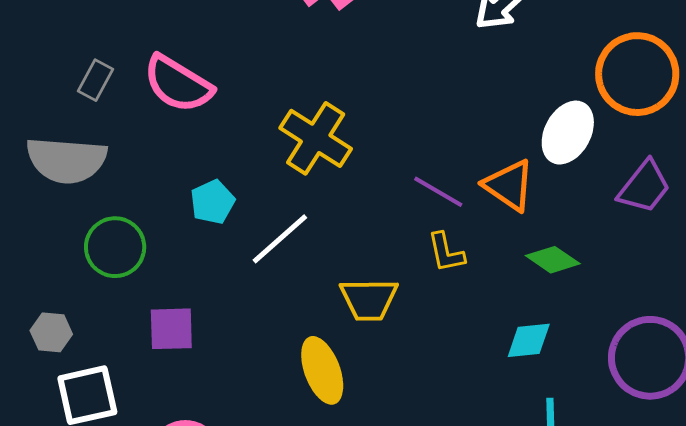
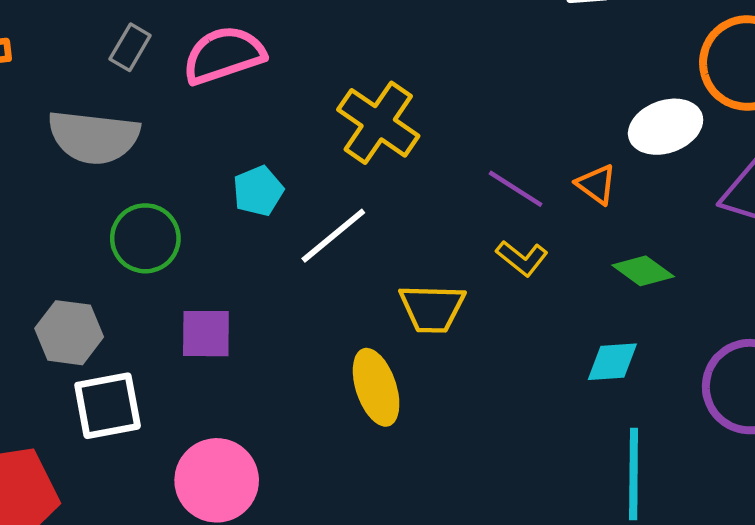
pink semicircle: (178, 84) -> (224, 55), turned 128
white ellipse: (568, 133) -> (666, 127), turned 40
orange triangle: (509, 185) -> (596, 184), size x0.7
yellow L-shape: (446, 252) -> (522, 258), turned -42
gray hexagon: (51, 332) -> (69, 333), size x1.4

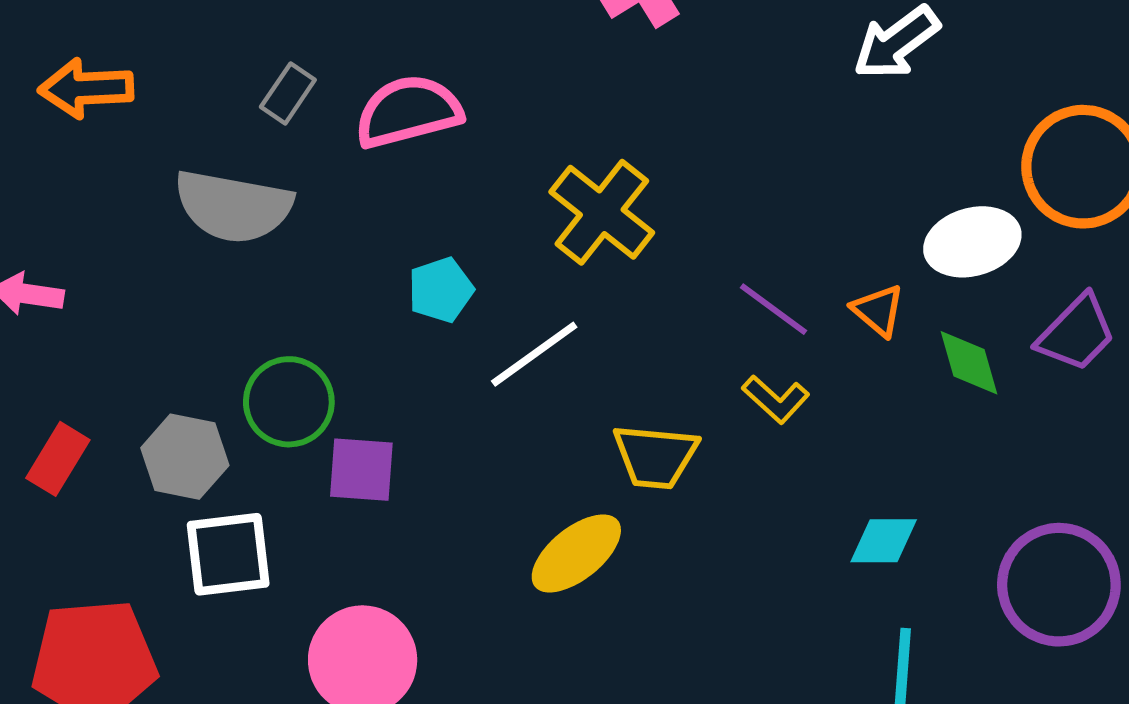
green circle: (145, 238) -> (289, 402), moved
green diamond: (643, 271) -> (969, 363), moved, turned 34
yellow ellipse: (376, 387) -> (576, 553), turned 66

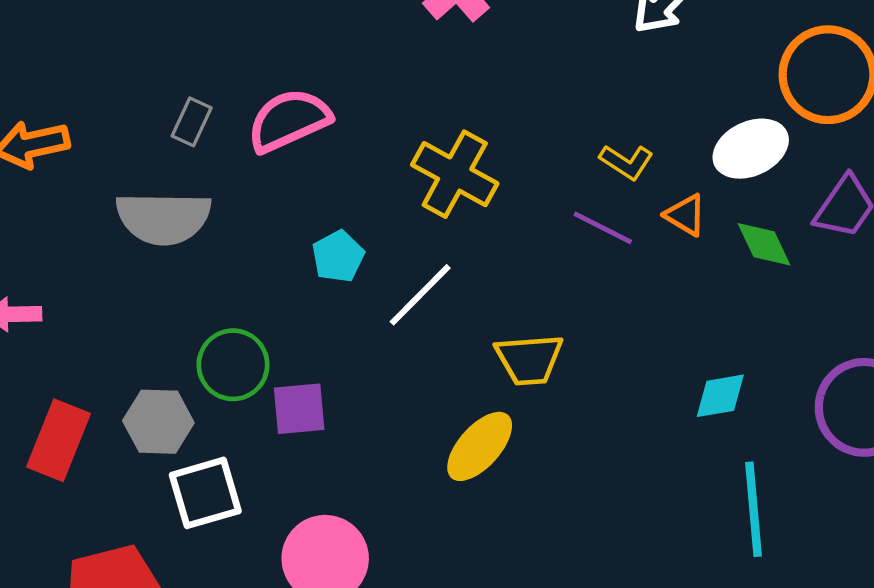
yellow L-shape: (776, 399) -> (627, 162), moved
red rectangle: (58, 459) -> (59, 440), size x1.4

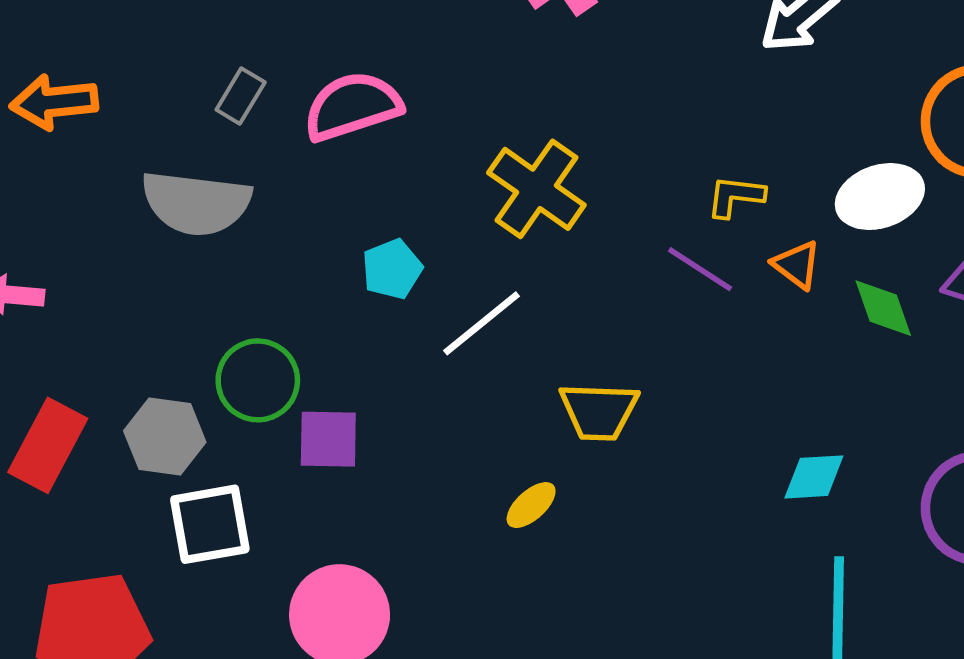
yellow L-shape: (627, 162) -> (735, 196), turned 148
yellow ellipse: (480, 446) -> (531, 505), size x0.6

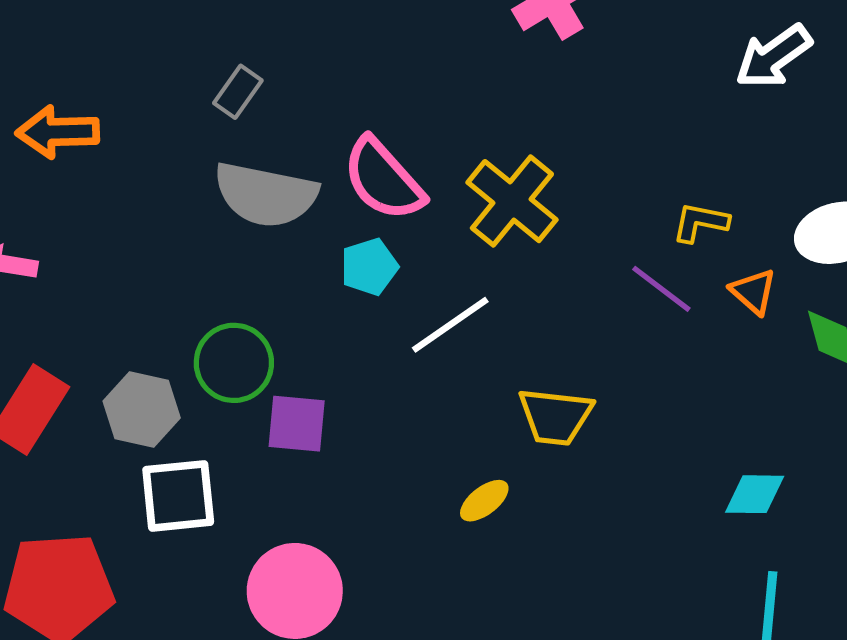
orange arrow: (54, 102) -> (58, 132), moved
pink semicircle: (352, 106) -> (383, 179), moved, turned -118
gray semicircle: (196, 203) -> (266, 195), moved

